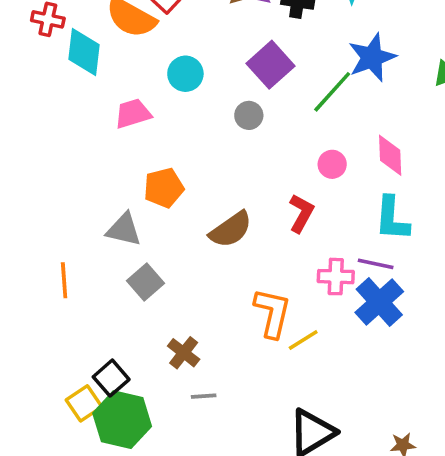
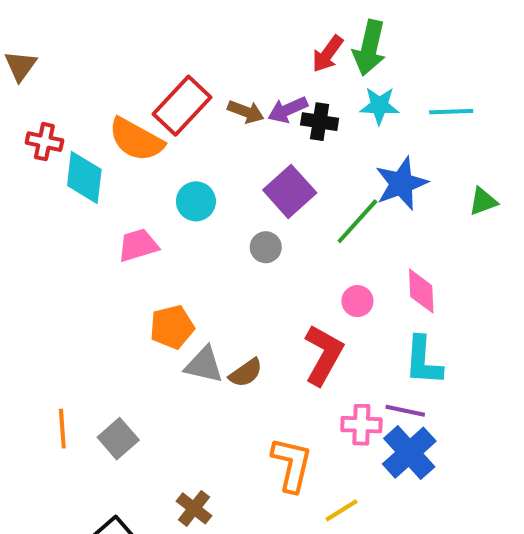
red L-shape: (301, 213) -> (324, 355), size x1.4
gray triangle: (124, 230) -> (204, 365), moved
brown semicircle: (231, 230) -> (246, 373), size x0.7
gray square: (146, 282) -> (118, 439), moved
yellow line: (303, 340) -> (341, 510), moved

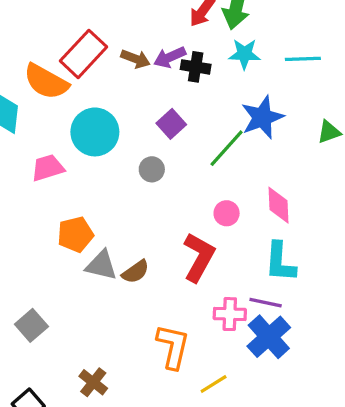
purple square: (290, 191) -> (171, 124), size x0.7
cyan circle: (196, 201) -> (95, 132), size x1.5

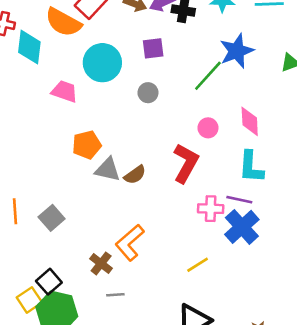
purple square: (171, 124) -> (153, 48), moved, turned 35
pink trapezoid: (48, 168) -> (65, 91), turned 36
orange L-shape: (173, 347) -> (130, 243), moved, turned -144

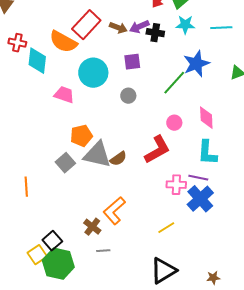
red L-shape: (186, 163) -> (157, 150), turned 32
gray triangle: (108, 170) -> (97, 155), size x1.4
gray square: (52, 218) -> (65, 163), moved

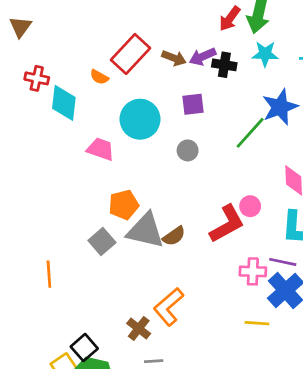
orange semicircle: (63, 42) -> (99, 77), size x0.5
pink circle: (174, 123) -> (250, 206), moved
yellow line: (166, 228) -> (257, 323), moved, turned 36

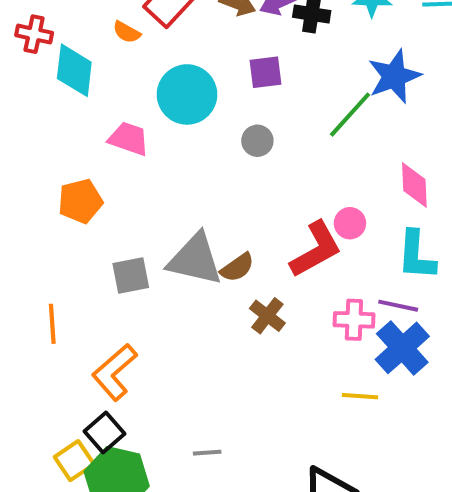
orange pentagon: (124, 205) -> (80, 201), moved
gray square: (102, 242) -> (131, 276), turned 30
orange L-shape: (169, 307) -> (115, 372), moved
brown cross: (139, 329) -> (267, 316), moved

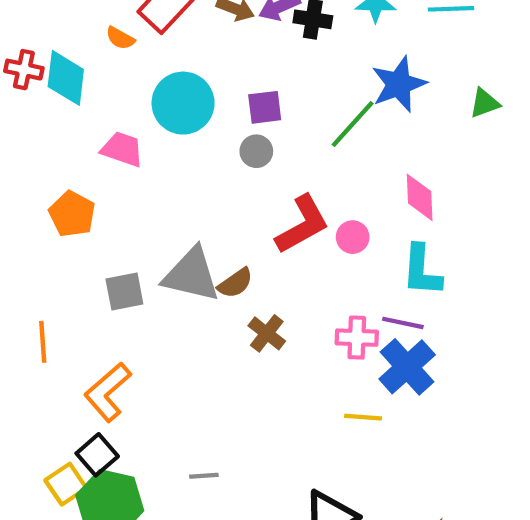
red cross: (34, 34) -> (24, 70), moved
purple square: (265, 72) -> (265, 107), moved
orange pentagon: (80, 201) -> (72, 214), turned -30
red L-shape: (316, 249) -> (302, 225), moved

